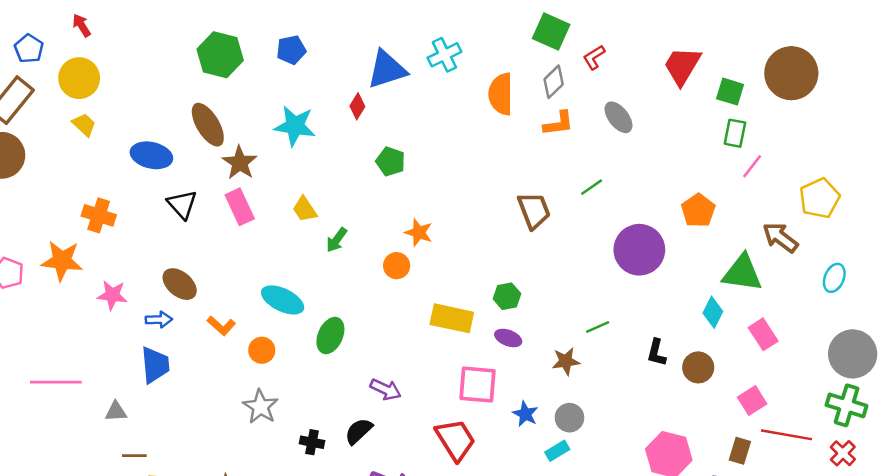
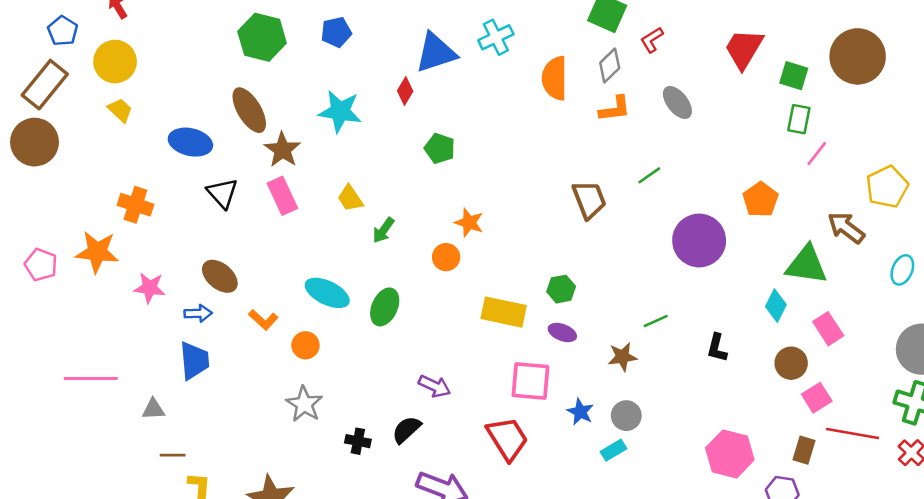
green ellipse: (330, 336) -> (385, 307), moved
brown circle: (698, 367) -> (791, 363), moved

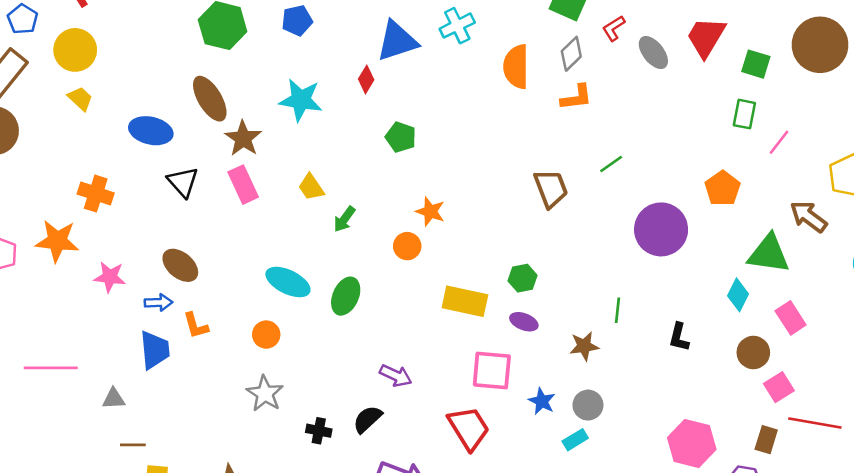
gray ellipse: (677, 102) -> (653, 53), moved
green rectangle: (799, 119) -> (744, 114), moved
orange L-shape: (263, 320) -> (196, 326), moved, turned 32
green line: (656, 321) -> (617, 310), turned -60

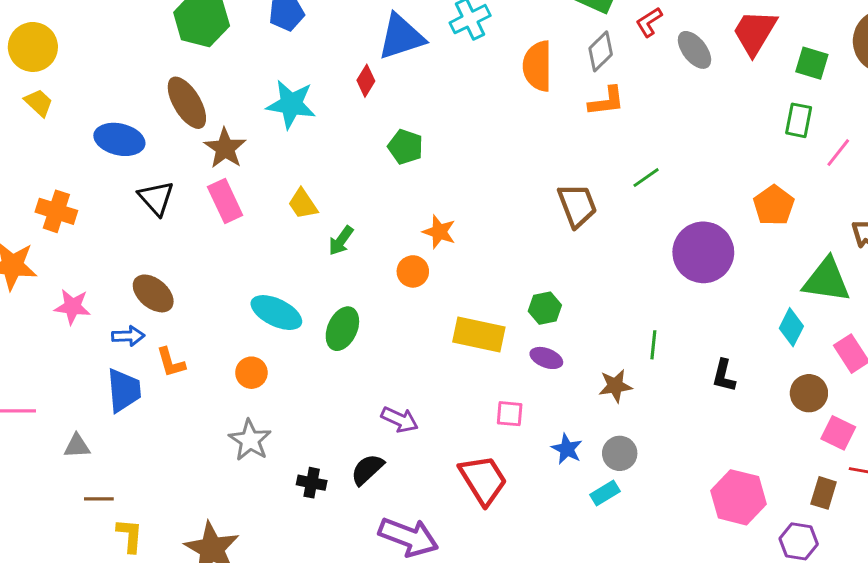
pink square: (492, 370) -> (510, 414), size x0.6
pink square: (779, 387) -> (838, 433), turned -32

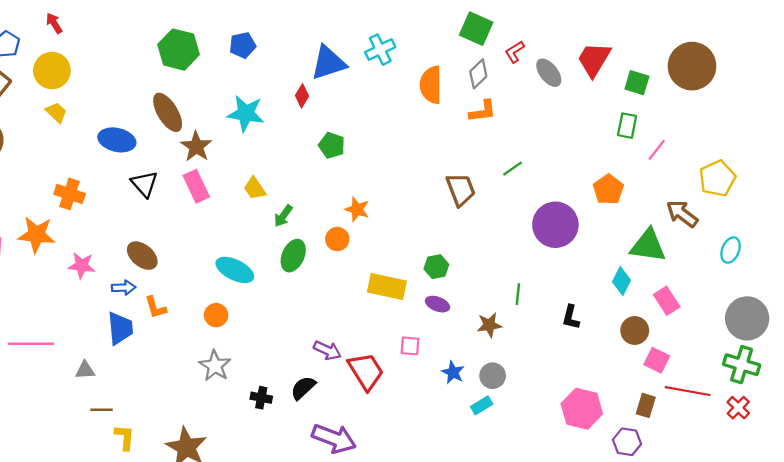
green ellipse: (342, 329) -> (293, 256), moved
red trapezoid: (483, 480) -> (366, 371), moved

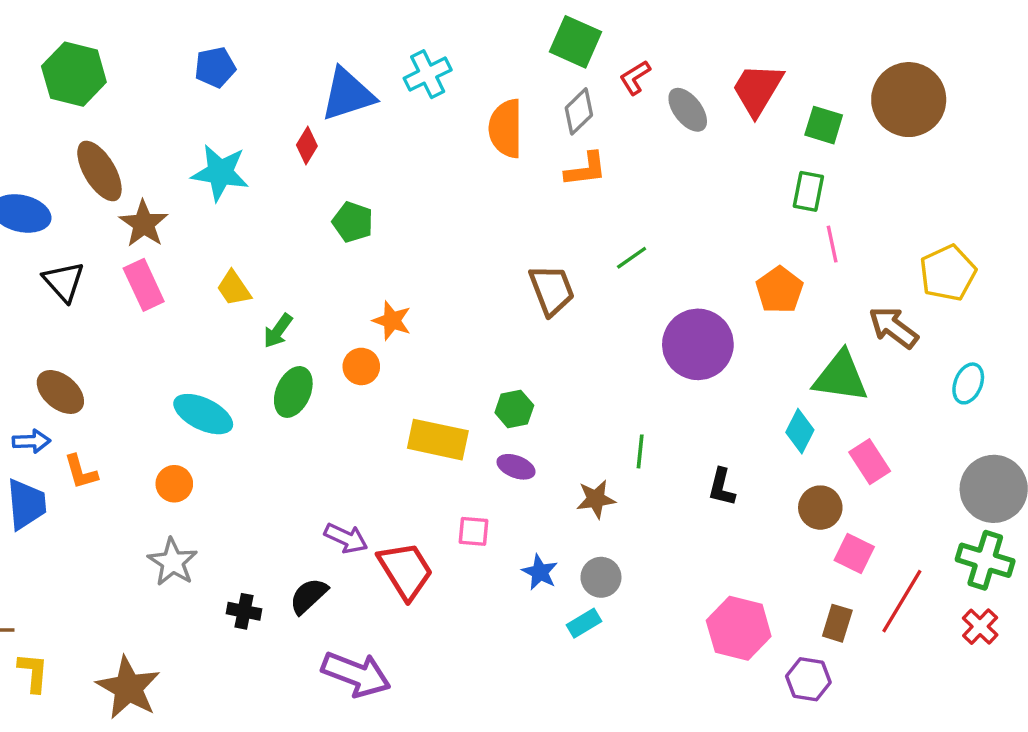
green hexagon: (179, 50) -> (74, 74), moved
pink line: (657, 150) -> (832, 244), moved, turned -50
red line: (688, 391) -> (902, 601), turned -69

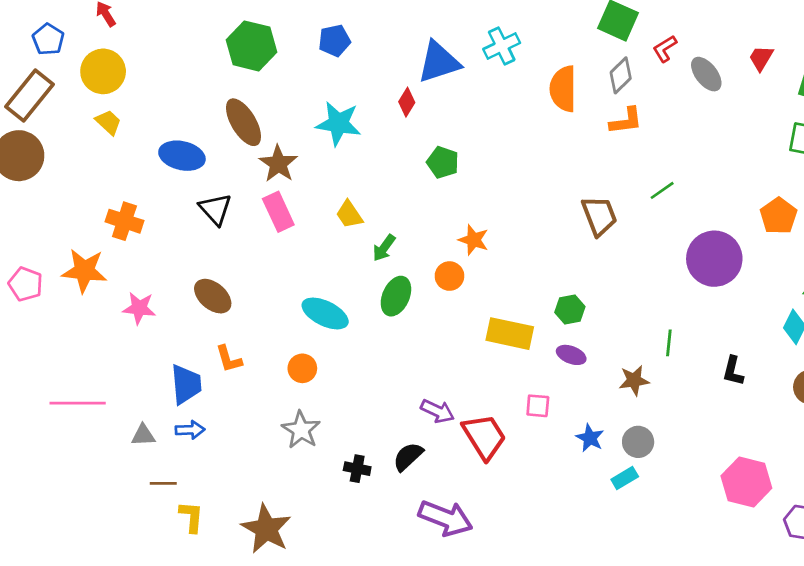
green hexagon: (74, 74) -> (252, 46), moved
red trapezoid: (757, 89) -> (761, 58), size x0.6
blue arrow: (31, 441) -> (190, 430), moved

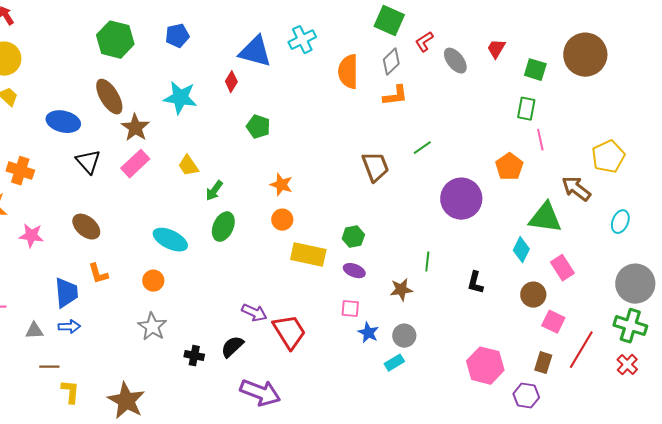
blue triangle: (439, 62) -> (255, 52), turned 33
pink rectangle: (278, 212) -> (135, 164), turned 72
orange circle: (449, 276) -> (282, 220), moved
pink square: (538, 406) -> (350, 309), moved

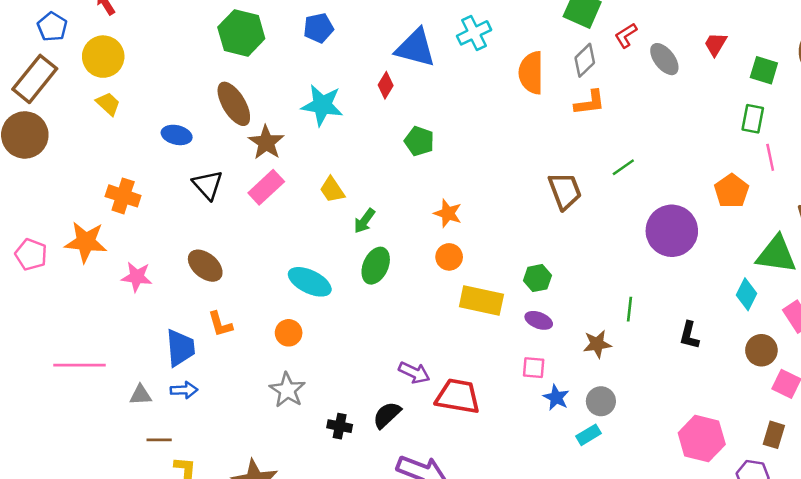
blue ellipse: (63, 122) -> (177, 135), size x0.7
red trapezoid: (289, 332) -> (458, 396), turned -48

